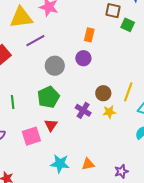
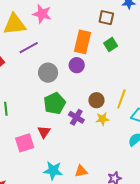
green square: (128, 25) -> (111, 44), moved, turned 32
orange rectangle: (89, 35) -> (83, 42), size x1.6
green pentagon: (48, 97) -> (55, 103), moved

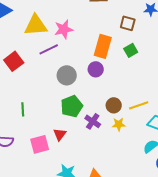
pink star: (42, 14) -> (64, 29), moved, turned -30
yellow line: (121, 99) -> (139, 105), turned 48

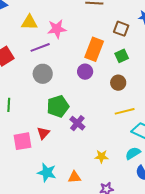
yellow triangle: (36, 25) -> (29, 22), size x0.7
gray circle: (67, 75) -> (43, 74), moved
brown circle: (114, 105) -> (118, 83), moved
yellow star: (119, 124) -> (101, 156), moved

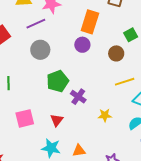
green square: (122, 56) -> (131, 35), moved
red triangle: (43, 133) -> (57, 120), moved
yellow star: (101, 156) -> (105, 115), moved

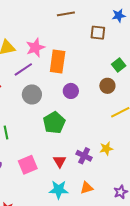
orange rectangle: (90, 22) -> (58, 62), moved
purple circle: (82, 45) -> (71, 91), moved
purple cross: (78, 97) -> (84, 156), moved

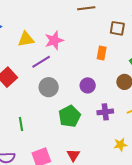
orange rectangle: (58, 62) -> (102, 53), moved, size x0.6
purple cross: (84, 156) -> (105, 112), moved, turned -35

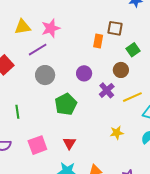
brown square: (117, 28) -> (115, 28), moved
purple cross: (105, 112) -> (107, 90), moved, turned -35

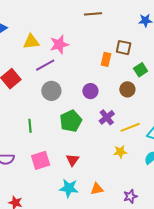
purple cross: (107, 90) -> (107, 117), moved
yellow line: (132, 97) -> (130, 127), moved
green line: (17, 112) -> (30, 126), moved

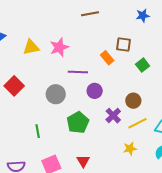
orange rectangle: (106, 59) -> (107, 58), turned -48
purple line: (45, 65) -> (78, 72), moved, turned 36
brown circle: (127, 89) -> (133, 101), moved

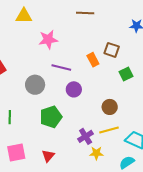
yellow triangle: (31, 47) -> (24, 16), moved
purple cross: (113, 116) -> (86, 136), moved

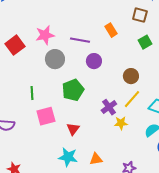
pink star: (48, 40) -> (45, 35), moved
brown square: (112, 50) -> (140, 15), moved
yellow line: (109, 130) -> (132, 99), turned -30
pink square: (16, 153) -> (46, 116), moved

